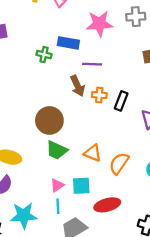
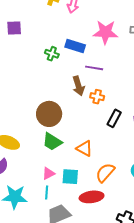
black rectangle: (121, 101) -> (114, 118), moved
orange semicircle: (119, 163) -> (105, 173), moved

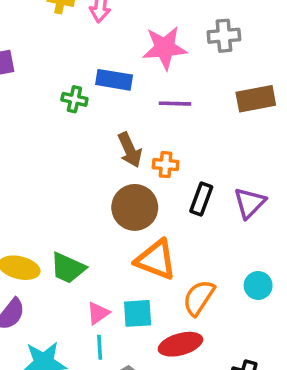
purple line: (94, 68) -> (175, 104), moved
brown circle: (49, 114) -> (135, 207), moved
green trapezoid: (52, 142) -> (68, 268), moved
orange triangle: (84, 148) -> (156, 260), size x1.4

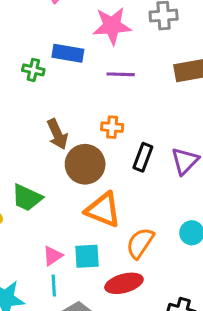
brown arrow: (130, 150) -> (57, 134), moved
green trapezoid: (68, 268) -> (27, 198), moved

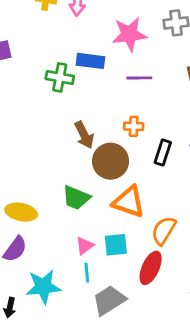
green cross: (33, 70) -> (60, 77), size x1.4
green trapezoid: (27, 198) -> (76, 198), moved
red ellipse: (124, 283) -> (151, 268), turned -48

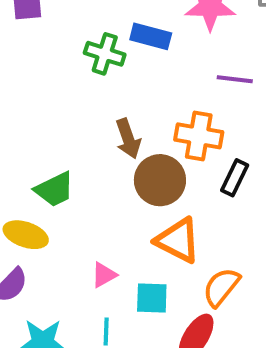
purple line: (139, 78) -> (235, 79), moved
orange cross: (134, 126) -> (199, 136), size x1.6
green trapezoid: (76, 198) -> (54, 189), moved, turned -56
pink triangle: (85, 246) -> (104, 275), moved

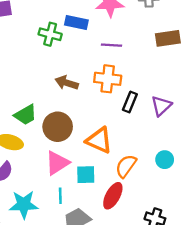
purple line: (235, 79) -> (112, 45), moved
brown arrow: (128, 139) -> (67, 83), turned 130
brown circle: (160, 180) -> (58, 127), moved
pink triangle: (104, 275) -> (57, 163), size x1.6

